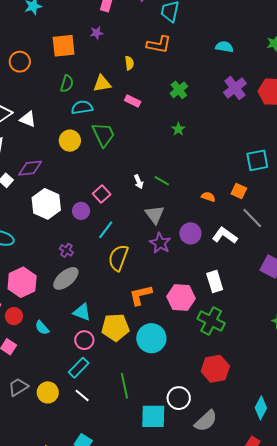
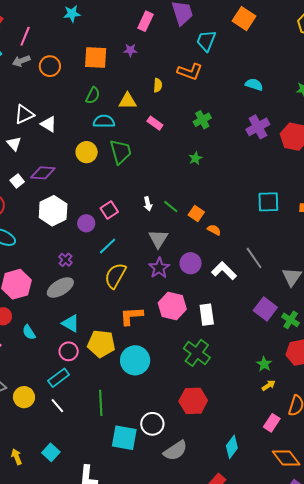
orange square: (239, 191) -> (196, 214), moved
pink hexagon: (181, 297) -> (172, 306), moved

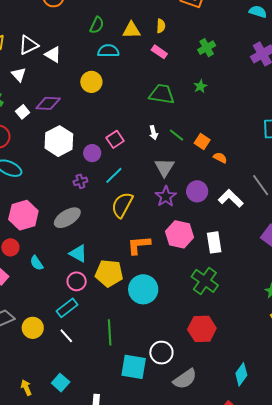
yellow semicircle: (158, 85) -> (161, 26), moved
green trapezoid: (121, 152) -> (162, 94), moved, turned -64
purple cross: (65, 260) -> (80, 181), moved, turned 32

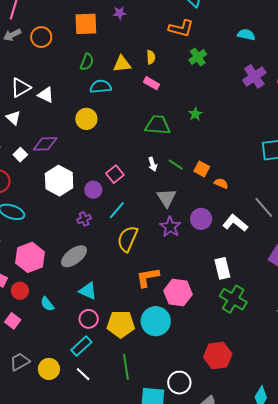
green cross: (207, 48) -> (198, 57), moved
pink hexagon: (180, 234) -> (178, 293), moved
yellow pentagon: (109, 273) -> (121, 324), moved
green cross: (205, 281) -> (233, 299), moved

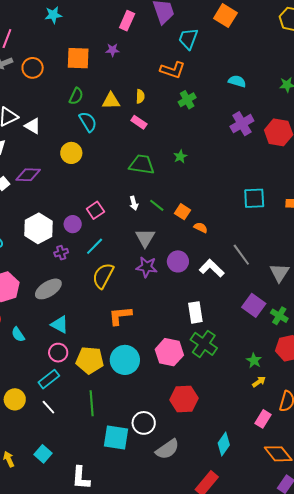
cyan semicircle: (101, 87) -> (88, 122), turned 60
white hexagon: (59, 181) -> (38, 228), moved
purple star: (170, 227) -> (147, 267), turned -30
pink hexagon: (178, 293) -> (169, 352), moved

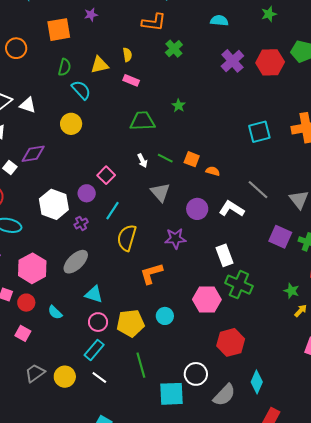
purple star: (147, 267) -> (175, 239), moved
cyan circle: (125, 360) -> (165, 316), size x0.6
cyan diamond: (224, 444) -> (257, 382), moved

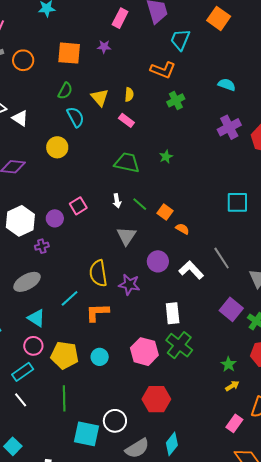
yellow triangle: (100, 65) -> (100, 97), turned 48
cyan line: (113, 211) -> (70, 298), moved
yellow semicircle: (127, 238) -> (98, 273), moved, turned -40

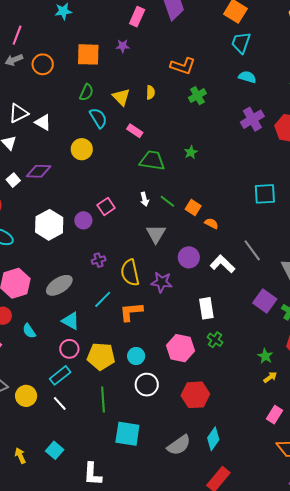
cyan trapezoid: (180, 40) -> (241, 43), moved
pink rectangle: (126, 120) -> (135, 131), moved
purple cross: (42, 246) -> (99, 260), moved
green cross: (179, 345) -> (215, 340), size x0.6
white circle: (115, 421) -> (147, 385), moved

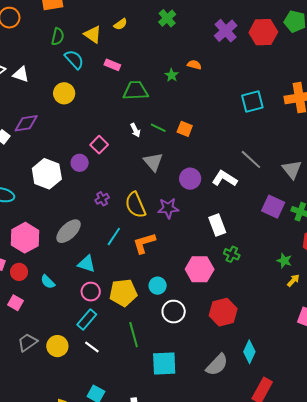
yellow semicircle: (151, 92) -> (121, 24), turned 64
orange semicircle: (211, 223) -> (194, 65), moved

